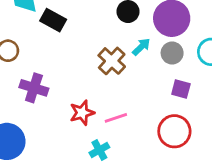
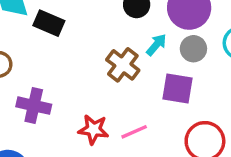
purple square: (181, 89) -> (177, 89), moved, size x1.4
red star: (82, 113) -> (93, 129), turned 30

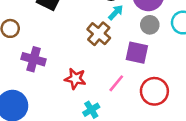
cyan arrow: (156, 45) -> (116, 12), moved
pink line: (134, 132) -> (116, 83), moved, turned -30

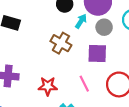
cyan arrow: (116, 12) -> (81, 21), moved
pink line: (116, 83) -> (84, 84), turned -56

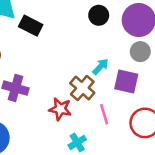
cyan arrow: (81, 21) -> (101, 67), moved
brown cross: (61, 43) -> (82, 88), moved

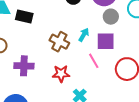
brown cross: (82, 88) -> (59, 42), moved
pink line: (104, 114) -> (94, 61), moved

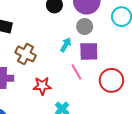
gray circle: (111, 17) -> (85, 27), moved
brown cross: (59, 42) -> (26, 54), moved

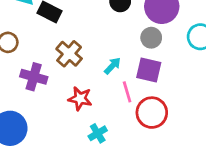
cyan arrow: (66, 45) -> (113, 66), moved
red circle: (111, 80) -> (152, 113), moved

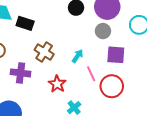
purple square: (149, 70) -> (116, 55), moved
red star: (80, 99) -> (57, 84), turned 30

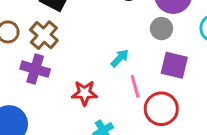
brown cross: (44, 52) -> (44, 35), moved
red star: (57, 84) -> (85, 93), turned 30

